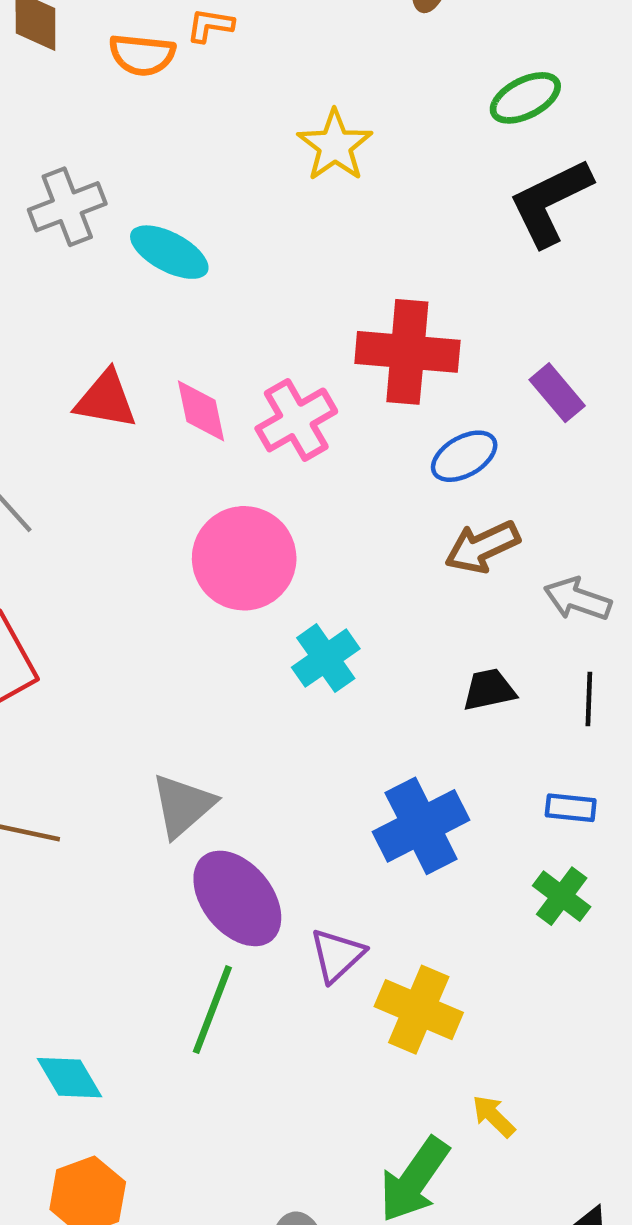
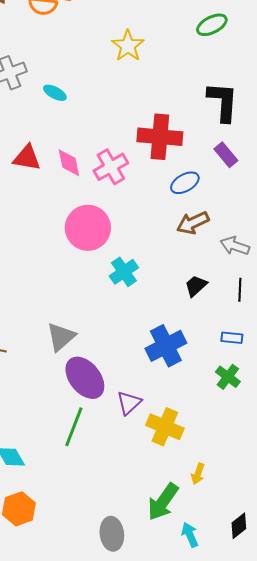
black L-shape: (550, 202) -> (223, 102), moved, turned 120
cyan ellipse: (169, 252) -> (55, 93), size x0.7
black trapezoid: (489, 690) -> (196, 286), turned -30
yellow arrow: (494, 1116) -> (198, 474), turned -115

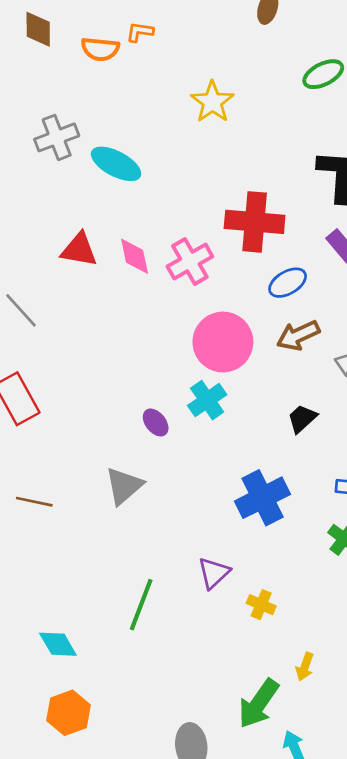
cyan ellipse: (55, 93) -> (116, 164), size x1.6
pink circle: (88, 228) -> (223, 342), moved
purple ellipse: (85, 378) -> (156, 423), moved, size x0.5
yellow cross: (165, 427) -> (261, 605), size x0.6

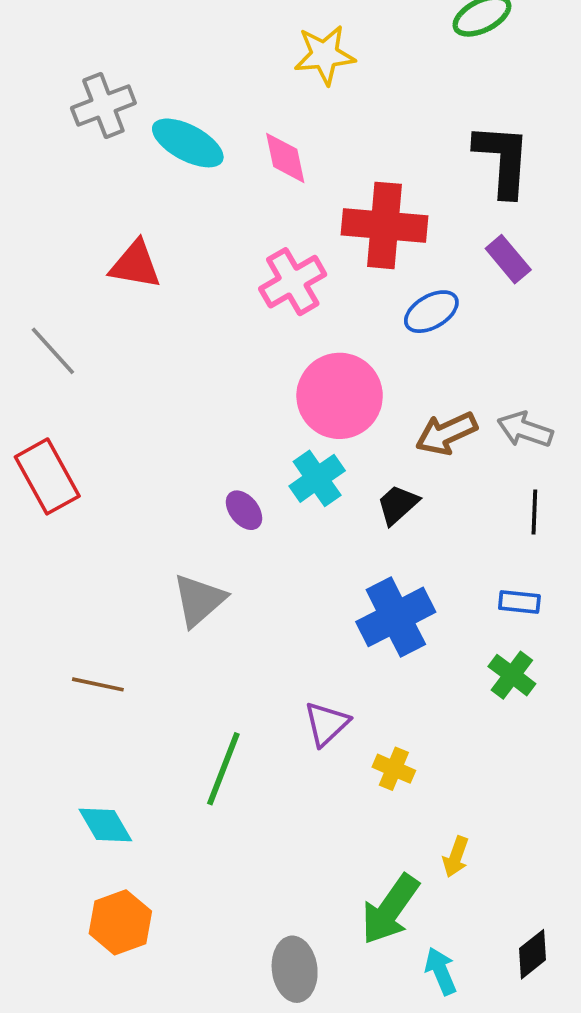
yellow star: (212, 102) -> (325, 55), turned 30
pink diamond: (135, 256) -> (285, 158), moved
brown arrow: (298, 335) -> (446, 433), moved
black trapezoid: (302, 419) -> (398, 505), moved
brown line: (34, 502) -> (98, 684), moved

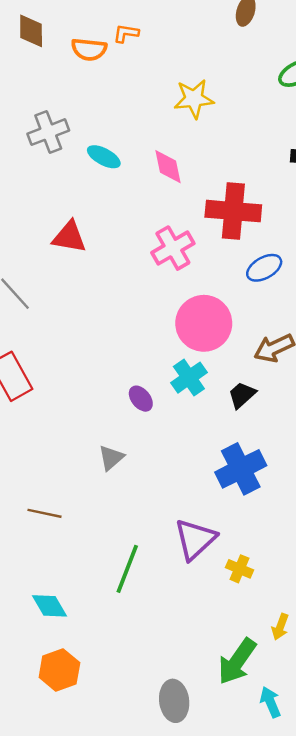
cyan ellipse: (188, 143) -> (104, 157), size x0.7
gray triangle: (199, 600) -> (111, 458), size x0.7
purple triangle: (326, 724) -> (195, 539), size x1.4

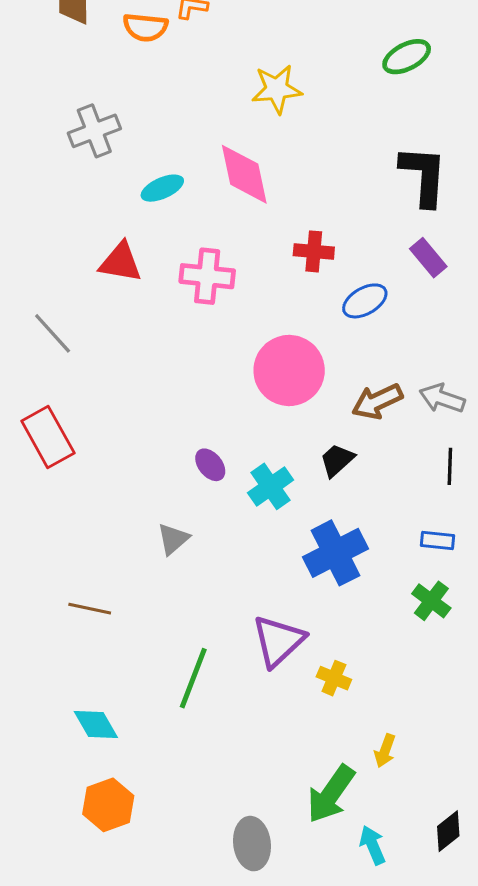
cyan ellipse: (104, 157) -> (162, 188), moved, turned -52
pink diamond: (168, 167) -> (244, 174), size x1.4
red cross: (233, 211) -> (314, 251), moved, size x0.6
pink cross: (173, 248) -> (207, 276), moved, turned 36
cyan cross: (189, 378) -> (271, 486), moved

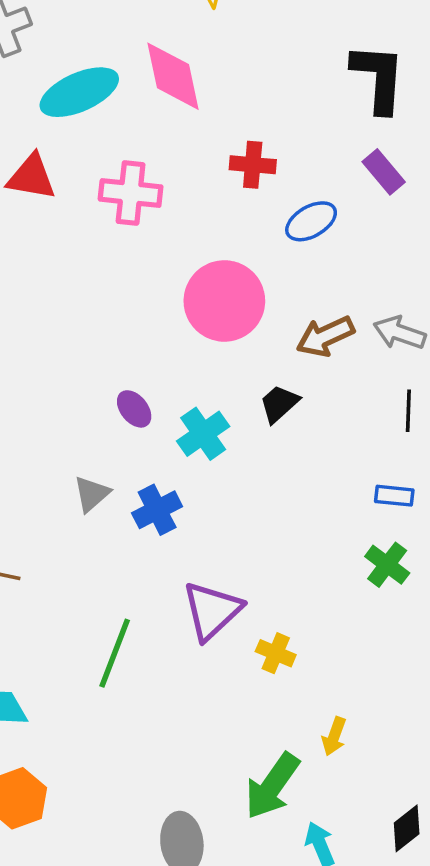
cyan ellipse: (162, 188) -> (79, 92), size x1.6
blue cross: (335, 553) -> (157, 510), moved, size x0.7

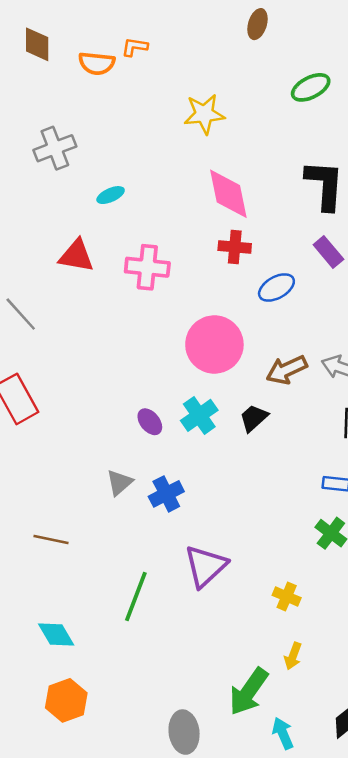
pink diamond: (173, 76) -> (228, 194), moved
cyan ellipse: (79, 92) -> (111, 195), size x0.5
cyan cross: (203, 434) -> (199, 415), moved
yellow cross: (276, 653) -> (287, 597), moved

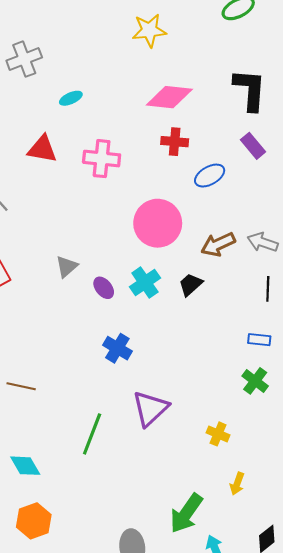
pink diamond: (228, 194) -> (169, 97), turned -72
gray triangle: (119, 483) -> (67, 267), moved
blue cross: (166, 494) -> (117, 348), turned -32
yellow arrow: (293, 656) -> (237, 484), moved

